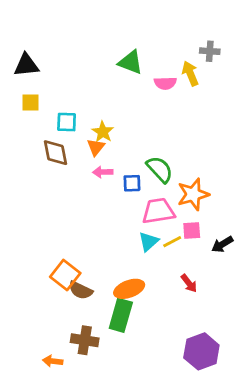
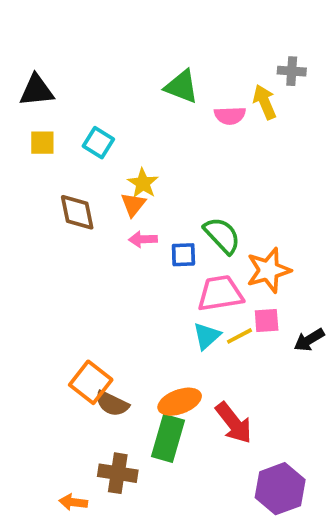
cyan square: (67, 122) -> (98, 143), moved, turned 30
red arrow: (189, 283) -> (234, 423), moved, size x1.6

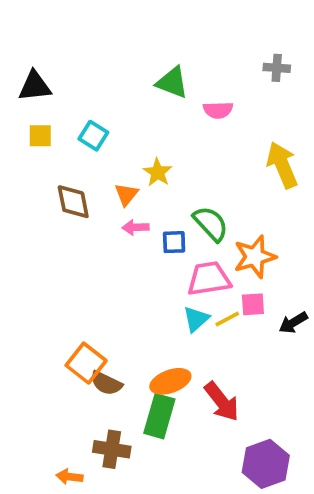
yellow arrow: (265, 102) -> (282, 165), moved, size x1.4
yellow star: (143, 183) -> (158, 172), moved

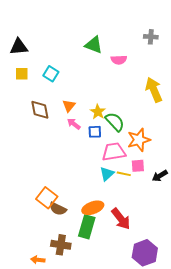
yellow star: (158, 172) -> (98, 112), moved
pink arrow: (136, 227) -> (74, 124), turned 40
yellow line: (227, 319) -> (124, 174), turned 40

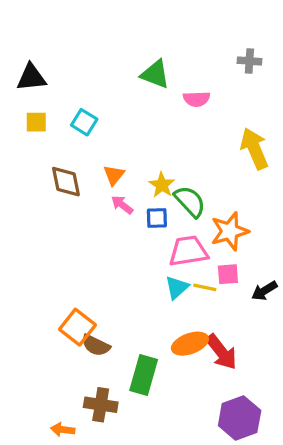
orange ellipse: (93, 208) -> (190, 344), moved
red arrow: (121, 219) -> (221, 352), moved

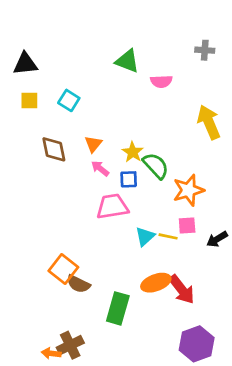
pink trapezoid: (188, 251) -> (112, 206), moved
brown cross: (101, 405) -> (70, 345), moved, turned -35

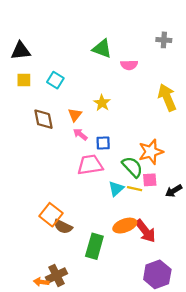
yellow star: (133, 152) -> (102, 103), moved
green semicircle: (156, 166) -> (132, 167), moved

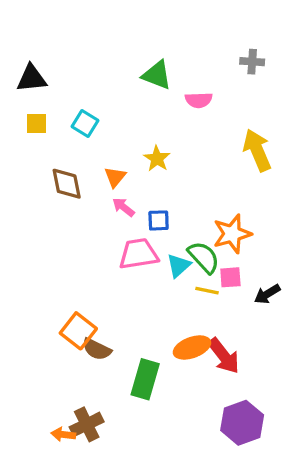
cyan triangle: (116, 189) -> (179, 266), moved

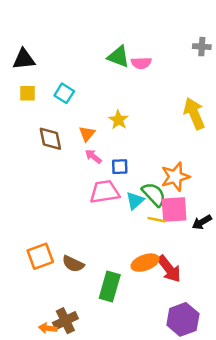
gray cross: (252, 62) -> (202, 47), moved
pink semicircle: (199, 100) -> (141, 63), moved
pink square: (230, 277) -> (174, 210), size x1.6
orange square: (78, 331) -> (40, 256), moved, turned 32

